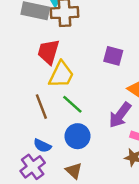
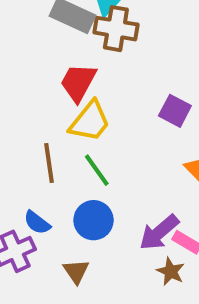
purple arrow: (120, 115) -> (159, 232), moved

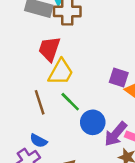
purple square: (175, 111) -> (119, 78), moved
blue circle: (94, 220) -> (93, 122), moved

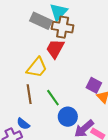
red trapezoid: (49, 49) -> (55, 49), moved
yellow trapezoid: (61, 72) -> (37, 68), moved

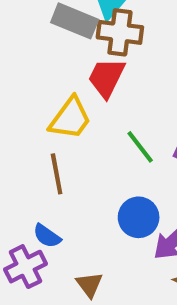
green line: (53, 98) -> (140, 147), moved

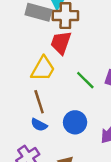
blue circle: (139, 217) -> (75, 122), moved
blue semicircle: (47, 236) -> (39, 125), moved

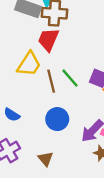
brown line: (39, 102) -> (51, 81), moved
blue semicircle: (39, 125) -> (12, 115), moved

